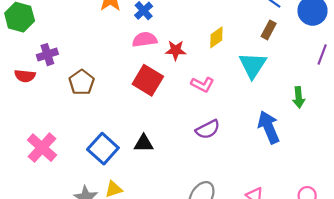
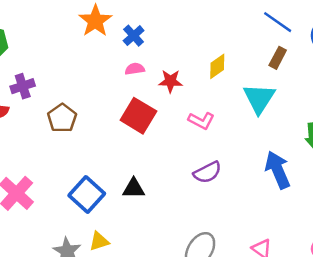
pink semicircle: (145, 40) -> (135, 69), size x0.7

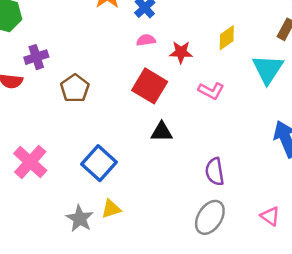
purple semicircle: (207, 172) -> (215, 172), moved, turned 108
black triangle: (134, 188) -> (162, 132), moved

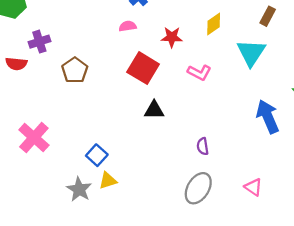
pink semicircle: (146, 40) -> (128, 26), moved
blue square: (99, 163) -> (97, 155), moved, size x0.7
purple semicircle: (215, 172) -> (203, 146), size x0.7

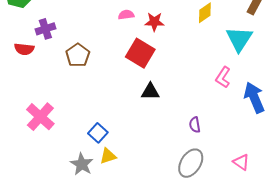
red star: (172, 37) -> (154, 22), moved
pink L-shape: (199, 72) -> (223, 77), moved, turned 95

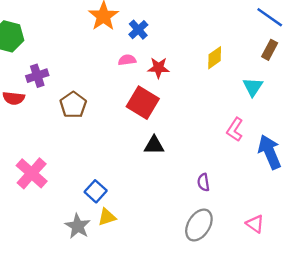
cyan triangle: (239, 39) -> (253, 87), size x0.7

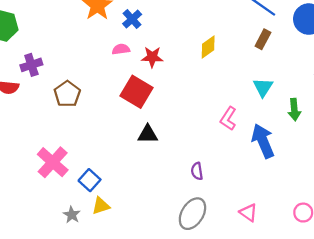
cyan triangle: (253, 87) -> (263, 87), moved
pink cross: (32, 173) -> (53, 162), moved
gray star: (78, 226) -> (72, 215), size x0.7

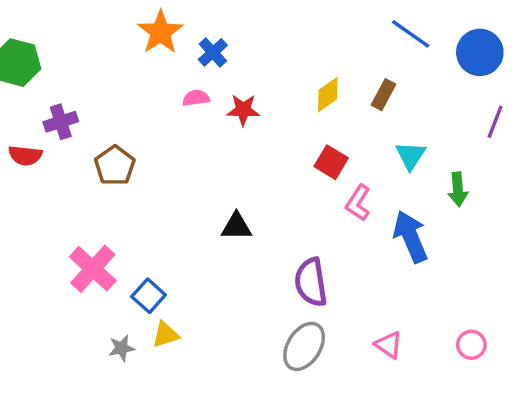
brown rectangle: (263, 39) -> (384, 95), moved
red square: (137, 92) -> (331, 162), moved, size x0.7
purple semicircle: (197, 171) -> (311, 282), size x1.8
gray star: (72, 215) -> (122, 348), turned 30

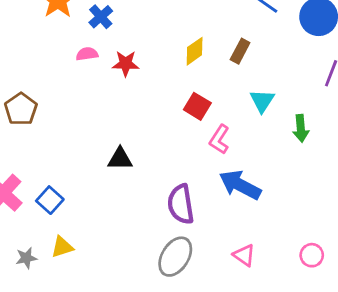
blue arrow: (411, 237) -> (240, 185), moved, turned -39
blue square: (149, 296) -> (50, 200), moved

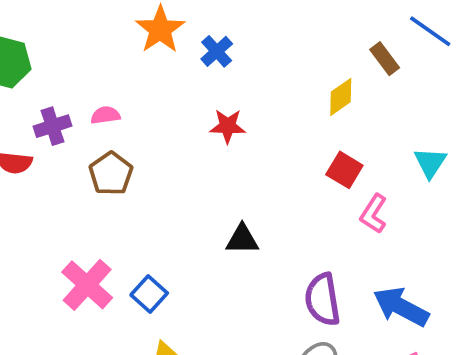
brown rectangle: (240, 51) -> (385, 59), moved, turned -65
pink semicircle: (87, 54) -> (105, 115), moved
red star: (126, 64) -> (228, 126), moved
blue arrow: (240, 185) -> (401, 307), moved

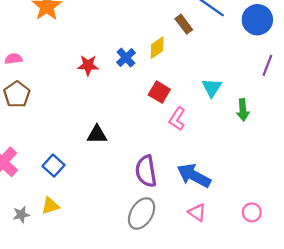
blue cross: (217, 51) -> (126, 58), moved
blue square: (149, 294) -> (54, 166), moved

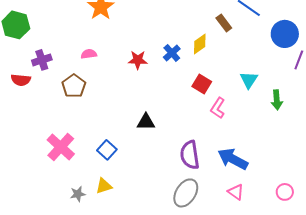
blue circle: (257, 20) -> (285, 34), moved
pink semicircle: (13, 59) -> (89, 54), moved

